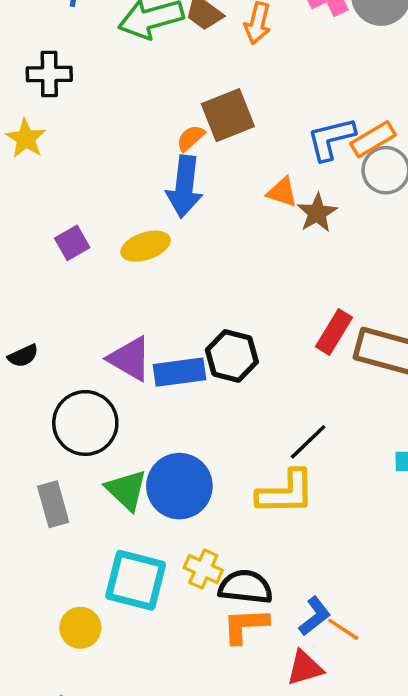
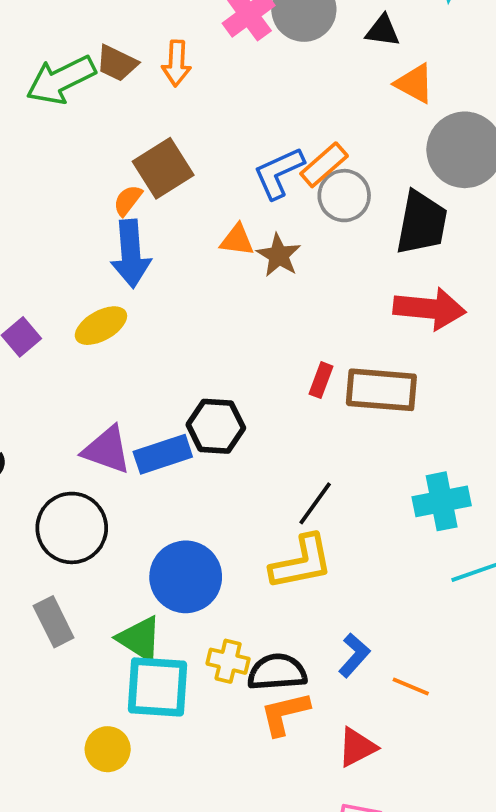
red rectangle: (334, 332) -> (321, 380), size x0.7
green triangle: (126, 490) -> (140, 639), moved
blue L-shape: (315, 616) -> (354, 655), moved
orange line: (343, 629) -> (411, 687), moved

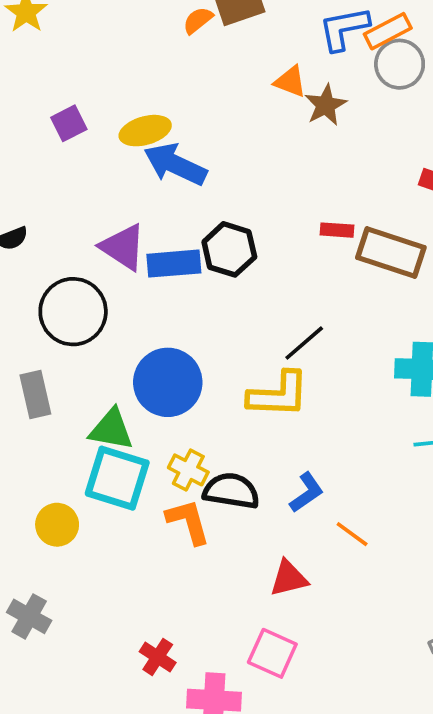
blue arrow: (131, 254) -> (175, 164), moved, turned 106
red rectangle: (321, 380) -> (337, 230), turned 60
green triangle: (140, 639) -> (111, 429), turned -36
orange L-shape: (285, 714) -> (188, 522), moved, turned 74

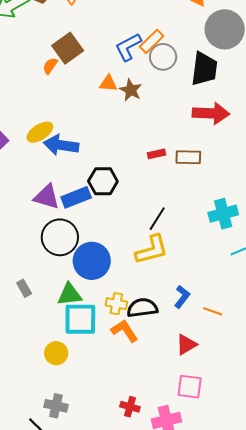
brown rectangle: (391, 252) -> (188, 157), size x0.7
black circle: (73, 312) -> (60, 237), moved
gray rectangle: (35, 395) -> (24, 288), size x0.7

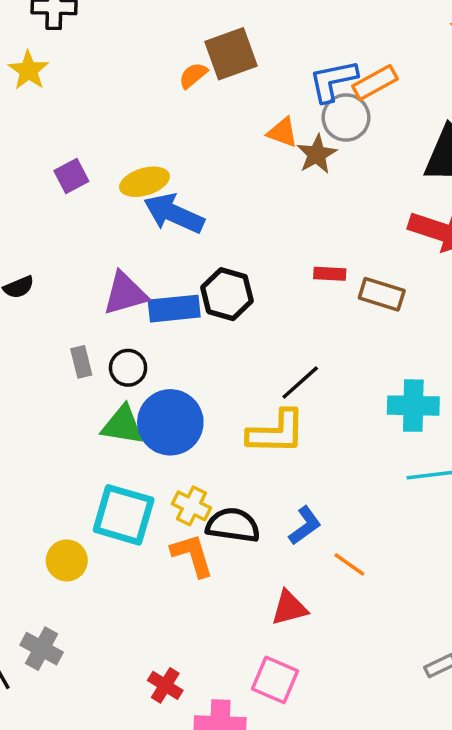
gray circle: (163, 57) -> (346, 118), moved
purple triangle: (47, 197) -> (125, 294), turned -48
black circle: (60, 237) -> (128, 368), size x0.6
gray rectangle: (24, 288) -> (81, 362), moved
green triangle: (70, 295) -> (123, 425), moved

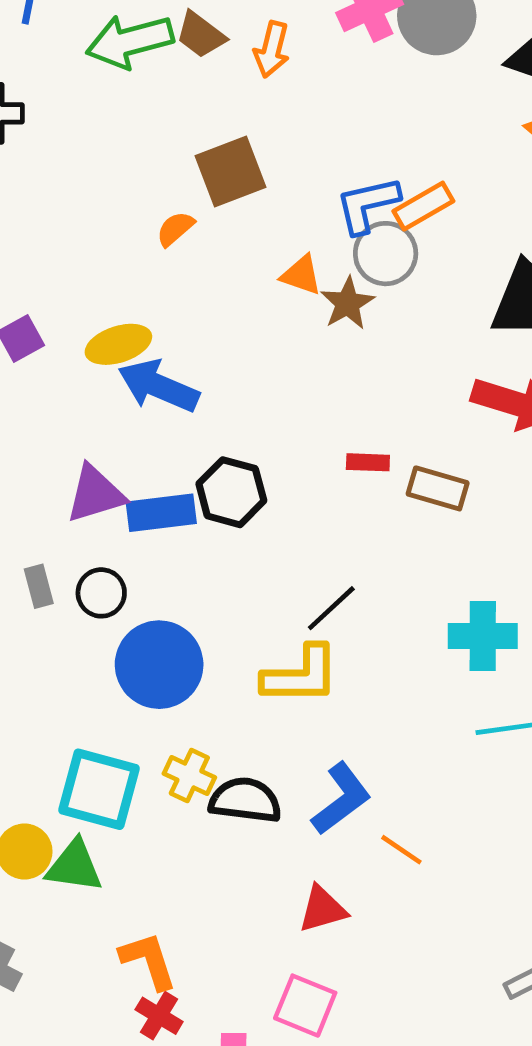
orange semicircle: (193, 75) -> (175, 229), moved
green triangle: (123, 425) -> (74, 866), moved
blue L-shape: (305, 525) -> (341, 799), size x1.4
orange L-shape: (192, 555) -> (149, 961), moved

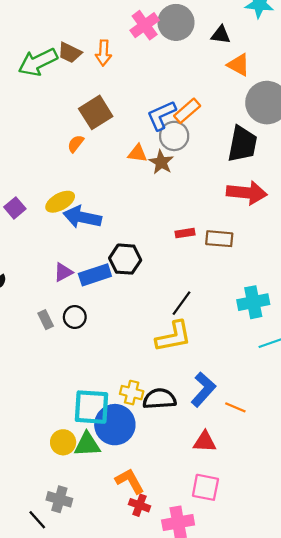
purple triangle: (95, 494) -> (63, 272), size x0.7
blue circle: (159, 665) -> (115, 425), moved
red triangle: (323, 909) -> (205, 442), turned 30

